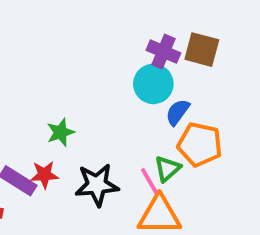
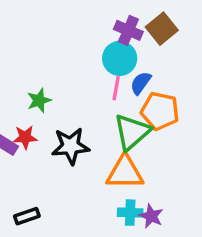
brown square: (202, 50) -> (162, 29), turned 36
green triangle: (167, 169) -> (132, 132), size x1.6
pink line: (149, 181) -> (116, 88), moved, turned 40

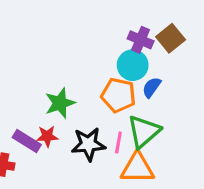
pink line: (116, 88) -> (118, 143), moved
green star: (39, 100) -> (60, 103), size x1.4
orange pentagon: (160, 111) -> (118, 95), moved

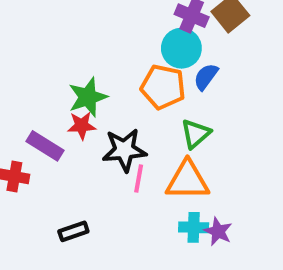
green triangle: (144, 131) -> (196, 134), size x0.7
red star: (47, 136) -> (82, 126), moved
pink line: (118, 143) -> (139, 178), moved

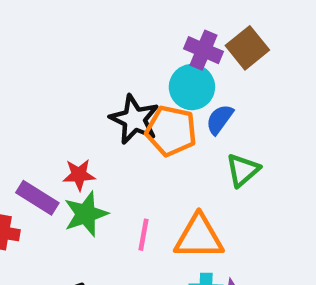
green star: (88, 97) -> (86, 214), moved
green triangle: (196, 134) -> (243, 170), moved
black star: (124, 150) -> (134, 119), moved, turned 30

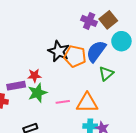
cyan circle: (192, 87) -> (121, 41), moved
blue semicircle: (220, 119) -> (96, 51), size x1.6
purple rectangle: (37, 198) -> (16, 86), turned -42
pink line: (144, 235) -> (63, 102), turned 72

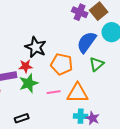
black star: (59, 51) -> (36, 47), moved
orange pentagon: (75, 56) -> (62, 64), moved

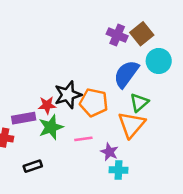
black star: (36, 47) -> (68, 95), moved, turned 30
orange triangle: (78, 93) -> (131, 125), moved, turned -50
black rectangle: (22, 118) -> (33, 166), moved
purple star: (93, 118) -> (109, 152), moved

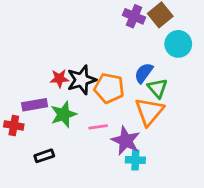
blue semicircle: (126, 74) -> (144, 73), moved, size x0.7
green triangle: (139, 103) -> (157, 88), turned -30
red star: (47, 105) -> (59, 78), moved
purple star: (109, 152) -> (126, 141), size x1.5

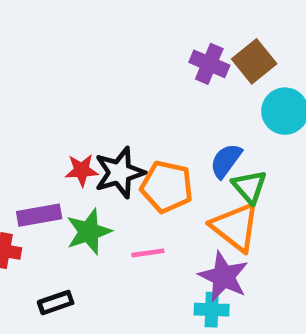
orange triangle: (149, 112) -> (235, 227), turned -32
purple star: (126, 141) -> (223, 277), moved

